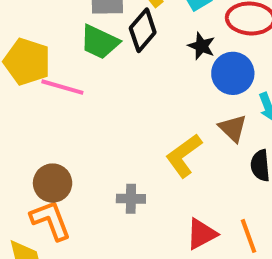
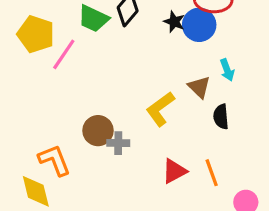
blue circle: (233, 73) -> (199, 25), moved
pink line: (62, 87) -> (64, 54), turned -72
brown circle: (53, 183) -> (98, 131), moved

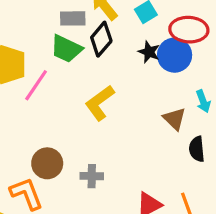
yellow L-shape: (160, 109) -> (100, 103), moved
brown circle: (98, 131) -> (47, 163), moved

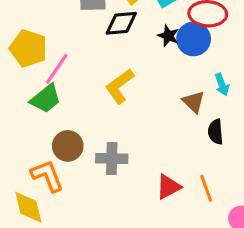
black diamond: (101, 39) -> (121, 23), turned 44
green trapezoid: (66, 49) -> (46, 99), moved, turned -64
gray cross: (92, 176) -> (112, 159), size x1.4

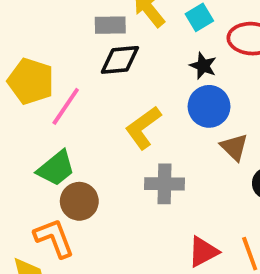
black diamond: (121, 23) -> (120, 60), moved
blue circle: (194, 39) -> (209, 106), moved
green trapezoid: (46, 99) -> (56, 168), moved
gray cross: (112, 159) -> (164, 184), moved

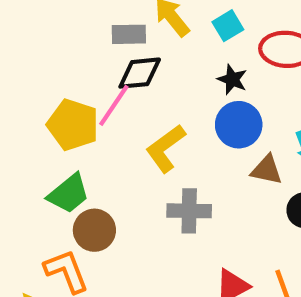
yellow pentagon: (31, 81) -> (73, 125), moved
pink line: (66, 106) -> (114, 105), moved
brown triangle: (234, 147) -> (267, 170), turned -32

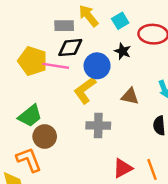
pink line: (114, 105) -> (56, 66), turned 65
yellow pentagon: (73, 125) -> (32, 61), moved
blue circle: (239, 125) -> (97, 66), moved
brown triangle: (267, 170) -> (130, 96), moved

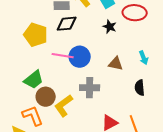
pink line: (56, 66) -> (63, 56), moved
blue circle: (97, 66) -> (80, 57), moved
yellow L-shape: (85, 90) -> (64, 106), moved

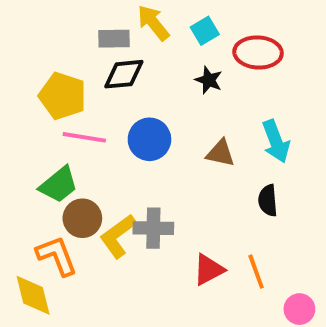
pink line: (63, 56) -> (84, 137), moved
cyan arrow: (144, 58) -> (276, 141), size x1.5
gray cross: (90, 88) -> (153, 228), moved

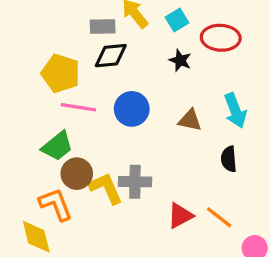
yellow L-shape: (118, 236) -> (106, 188), turned 102
orange line: (256, 272) -> (219, 217), turned -32

